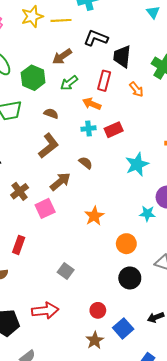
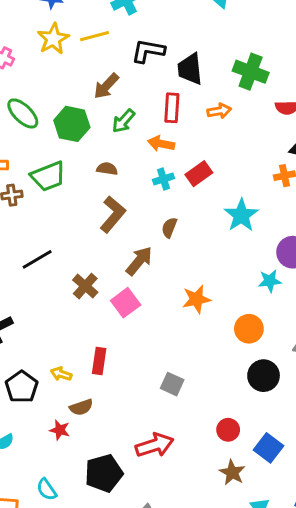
orange arrow: (136, 89) -> (219, 111), turned -49
brown semicircle: (86, 163) -> (169, 228), turned -96
orange star: (94, 216) -> (196, 299), turned 30

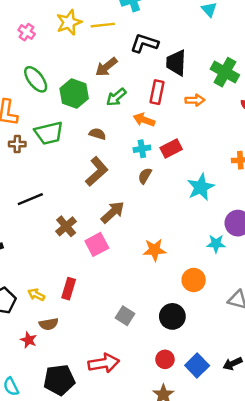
brown semicircle: (169, 228) -> (145, 176), moved
black circle: (264, 376) -> (172, 316), moved
blue square: (268, 448) -> (197, 366), moved

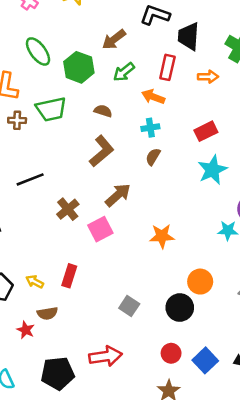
red rectangle: (171, 148) -> (206, 131), moved
orange circle: (194, 280) -> (200, 282), moved

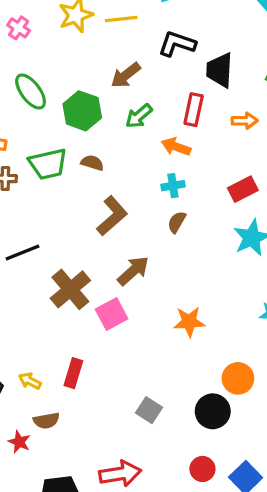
brown semicircle: (103, 111) -> (92, 163), moved
brown cross: (68, 209) -> (70, 289), size x1.4

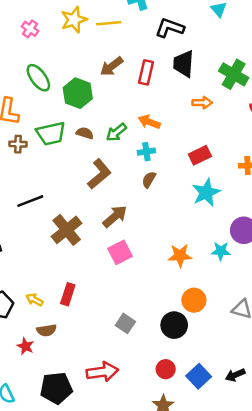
black L-shape: (177, 44) -> (170, 28), moved
red rectangle: (194, 110) -> (146, 72), moved
green arrow: (139, 116) -> (116, 132), moved
pink square: (112, 314) -> (120, 252), moved
orange star: (189, 322) -> (180, 255), moved

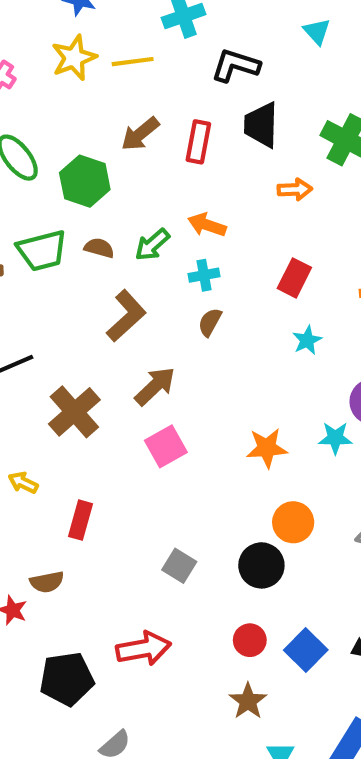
red rectangle: (200, 155) -> (294, 278), turned -35
cyan star: (206, 192) -> (307, 340), size x0.6
yellow arrow: (34, 300) -> (23, 483), moved

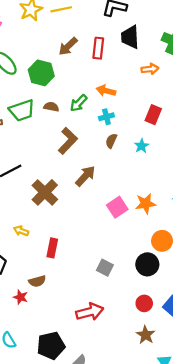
cyan star: (307, 340) -> (142, 146), moved
pink square: (166, 446) -> (117, 207), moved
black pentagon: (67, 679) -> (51, 346), moved

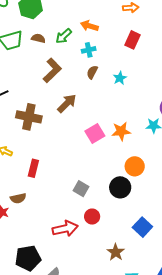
red rectangle: (153, 115) -> (132, 40), moved
brown cross: (45, 192) -> (29, 117), turned -35
red circle: (144, 303) -> (92, 217), moved

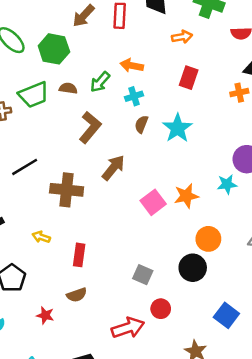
cyan star: (120, 78) -> (178, 128), size x1.6
brown semicircle: (18, 198) -> (77, 295), moved

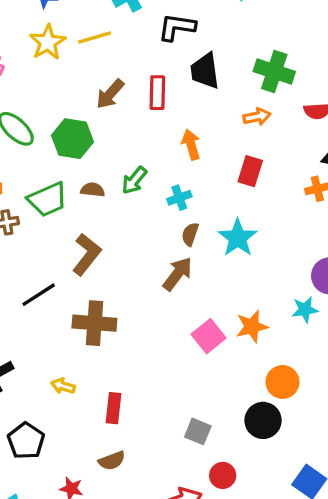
orange arrow: (182, 37) -> (257, 117), moved
orange arrow: (132, 65) -> (191, 145), moved, turned 65
brown L-shape: (90, 127) -> (87, 254), moved
brown arrow: (113, 168) -> (177, 274), moved

